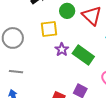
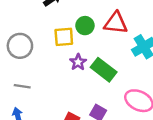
green circle: (67, 11) -> (85, 26), moved
red triangle: (92, 16) -> (116, 23), turned -40

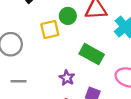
purple star: (78, 62) -> (67, 78), moved

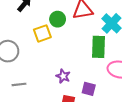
green rectangle: (92, 54) -> (99, 47), moved, turned 70

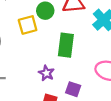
green rectangle: (99, 47) -> (66, 45), moved

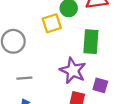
purple star: (46, 73) -> (73, 71), size x1.6

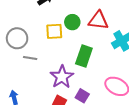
gray line: (24, 78) -> (30, 58), moved

